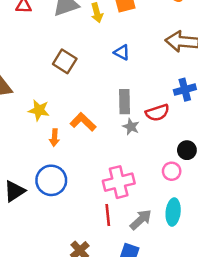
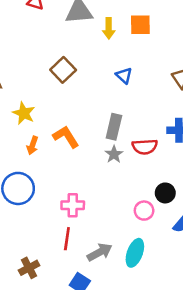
pink cross: (119, 182) -> (73, 205), moved, size x0.7

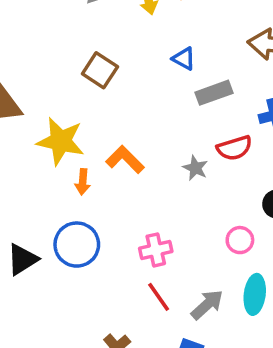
yellow star: (24, 113) -> (61, 141), size x1.5
gray rectangle: (114, 127) -> (214, 93), moved, turned 70
pink circle: (144, 211) -> (240, 240), moved
red line: (67, 239) -> (159, 297), turned -30

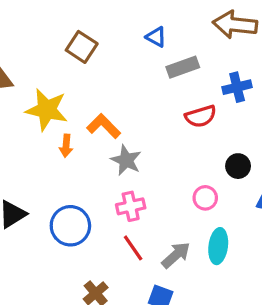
gray star: (195, 168) -> (126, 160), moved, size x1.4
blue circle: (77, 245) -> (70, 226), moved

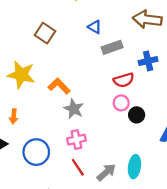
orange arrow: (66, 146) -> (14, 116), moved
black circle: (238, 166) -> (137, 115), moved
pink circle: (205, 198) -> (121, 103), moved

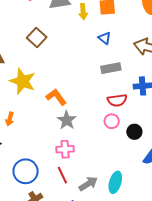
blue triangle: (95, 27) -> (105, 38), moved
brown square: (45, 33) -> (37, 38), moved
black circle: (137, 115) -> (134, 132), moved
blue circle: (36, 152) -> (26, 171), moved

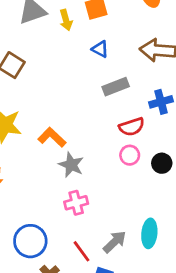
red line: (62, 175) -> (81, 251), moved

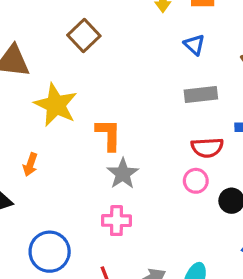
orange L-shape: (52, 137) -> (109, 135), turned 32

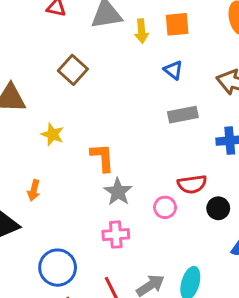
yellow star: (56, 105) -> (53, 134), size x0.6
red semicircle: (207, 148) -> (192, 184), moved
pink circle: (196, 181) -> (165, 207), moved

